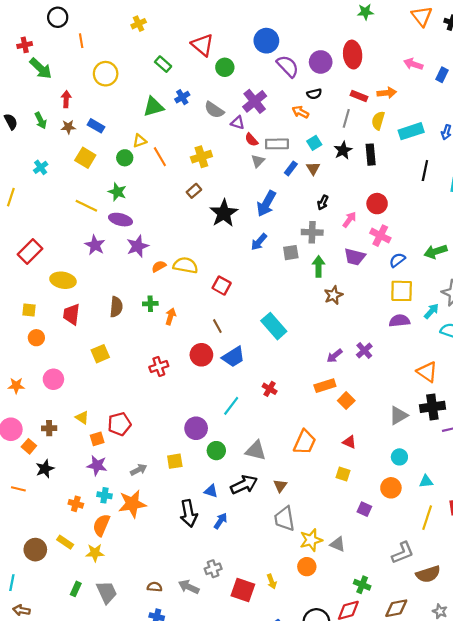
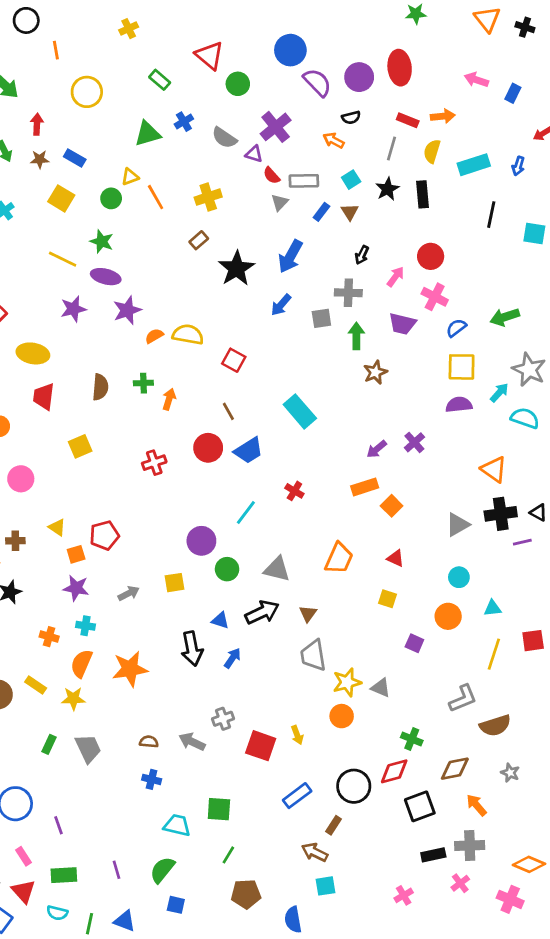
purple star: (95, 245) -> (73, 309), turned 30
orange star: (132, 504) -> (130, 669), moved

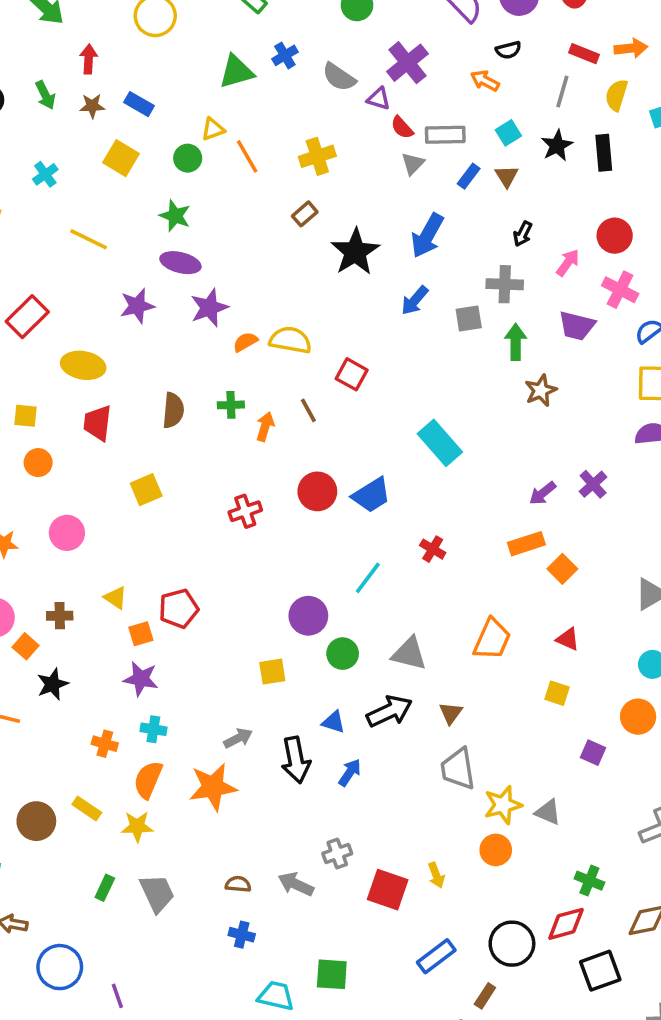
yellow line: (63, 259) -> (89, 239), moved
brown line: (228, 411) -> (308, 410), moved
gray arrow: (129, 593) -> (238, 738), moved

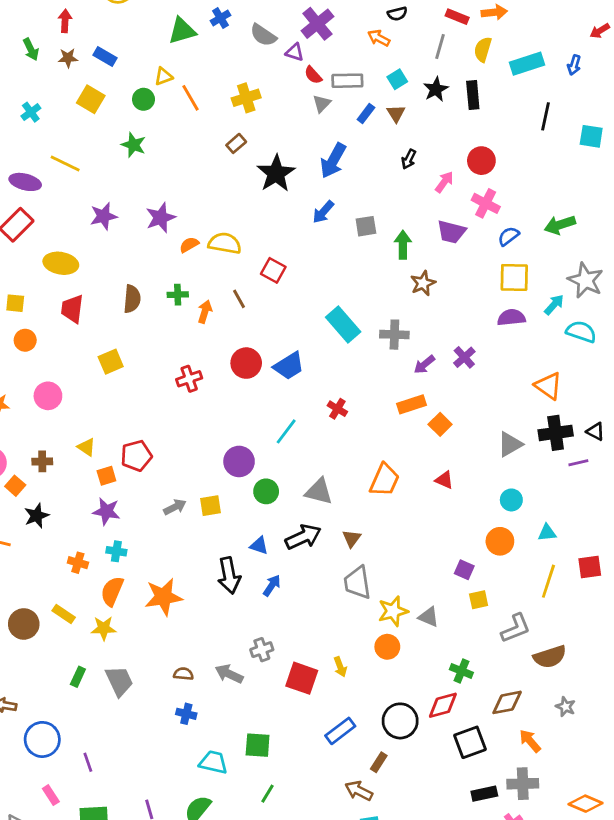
purple ellipse: (180, 263) -> (25, 182), moved
gray cross: (505, 284) -> (394, 335), moved
yellow square: (557, 693) -> (479, 600), moved, turned -30
gray arrow: (238, 738) -> (175, 507), moved

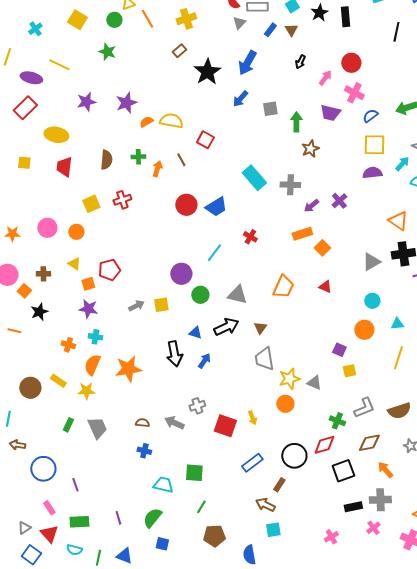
orange circle: (25, 340) -> (76, 232), moved
red cross: (189, 379) -> (122, 200), moved
gray L-shape: (516, 628) -> (364, 408), moved

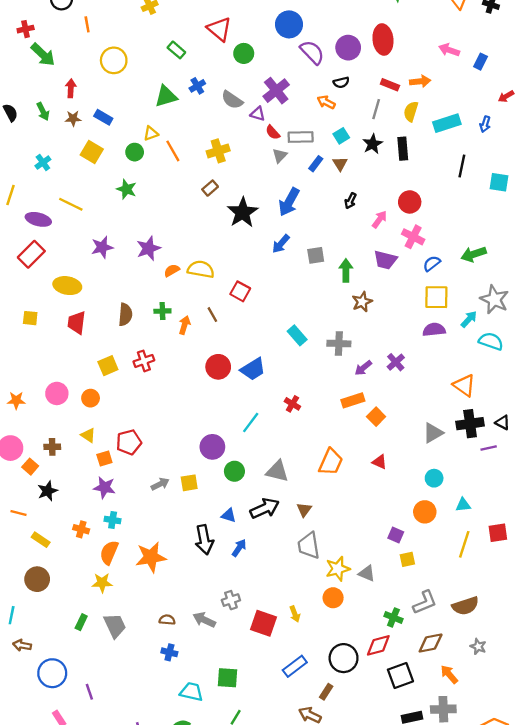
cyan rectangle: (254, 178) -> (297, 335), size x0.7
yellow rectangle: (58, 381) -> (41, 540), moved

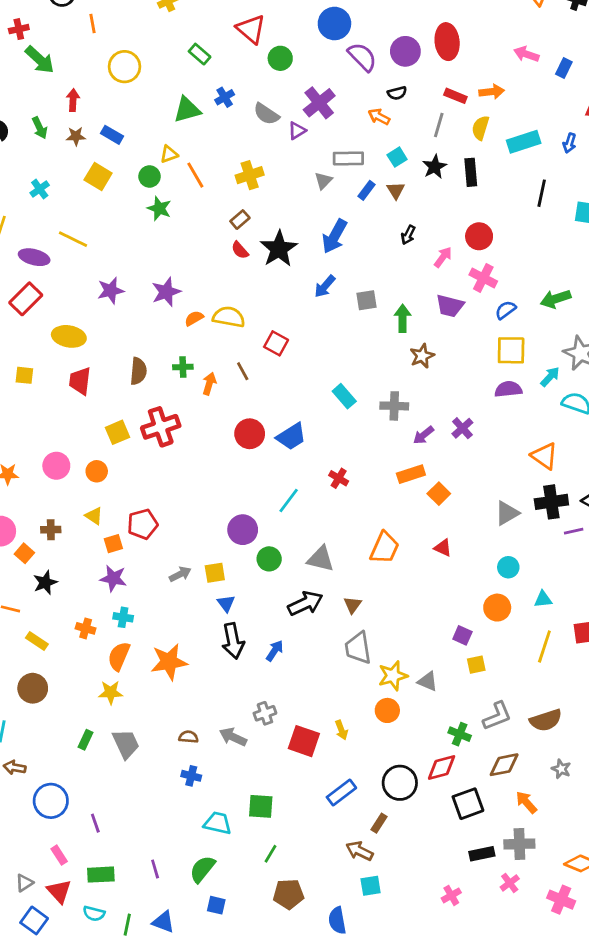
purple triangle: (258, 114) -> (297, 131), turned -49
red semicircle: (273, 132) -> (240, 250), moved
green star: (126, 189) -> (159, 208), moved
red cross: (144, 361) -> (161, 427), size x1.5
blue triangle: (229, 515) -> (226, 603), moved, turned 35

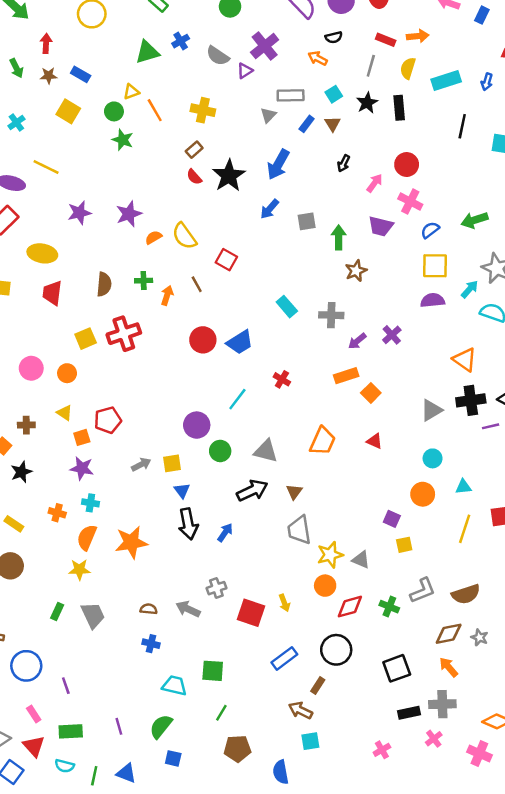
yellow cross: (250, 175) -> (203, 110), turned 30
yellow semicircle: (229, 317) -> (184, 236), turned -136
brown diamond: (504, 765) -> (449, 634), moved
red diamond: (442, 767) -> (350, 607), moved

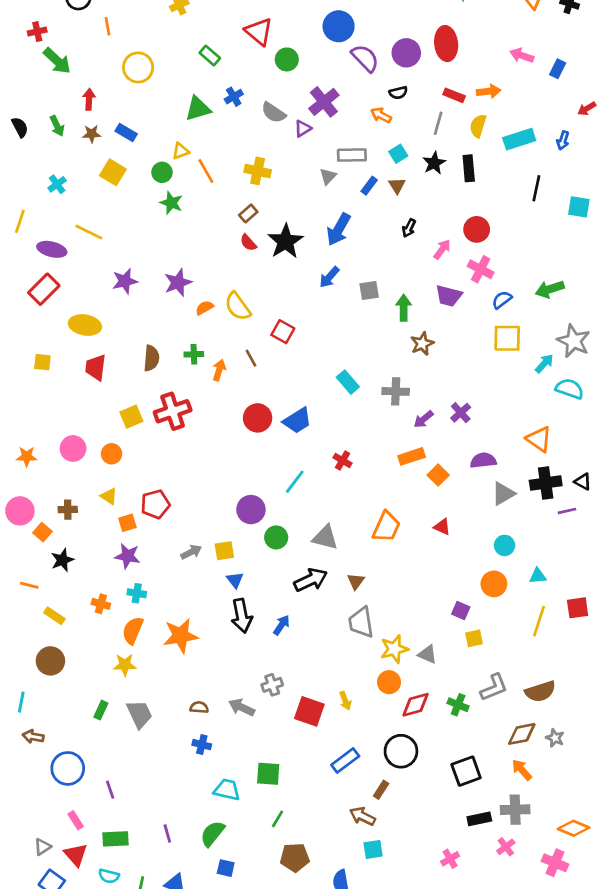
purple semicircle: (433, 300) -> (483, 460), moved

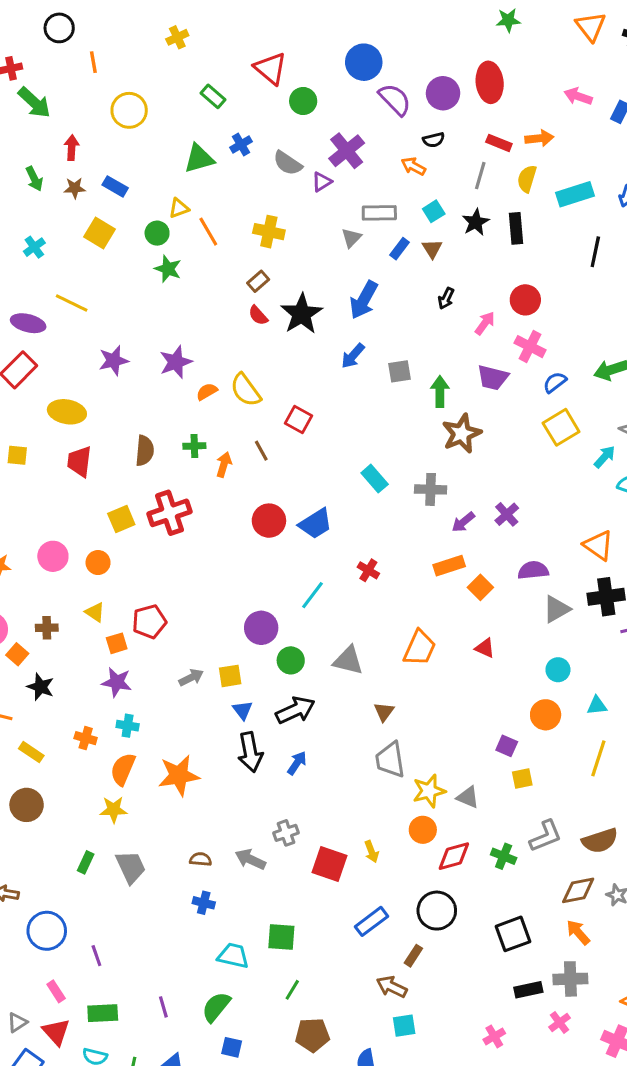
yellow square: (507, 338) -> (561, 427), turned -32
brown star: (422, 344) -> (462, 434), size x1.4
black star: (62, 560) -> (41, 687), turned -30
black arrow: (311, 580) -> (295, 710), moved

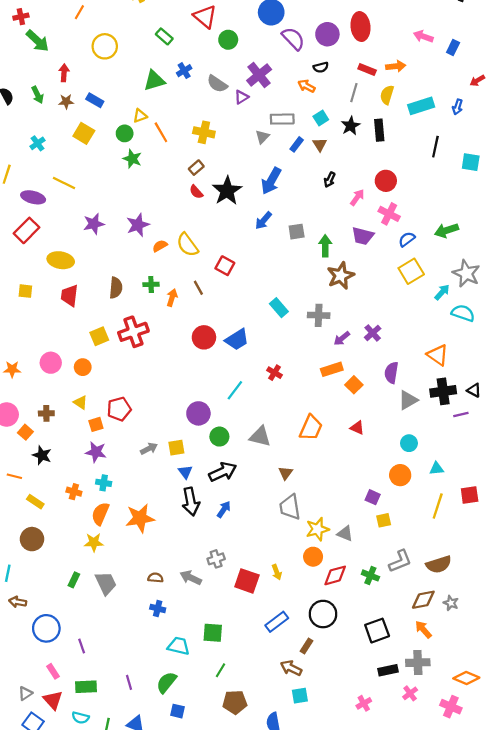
orange line: (93, 62) -> (79, 12), turned 40
purple semicircle: (533, 570) -> (391, 373), turned -75

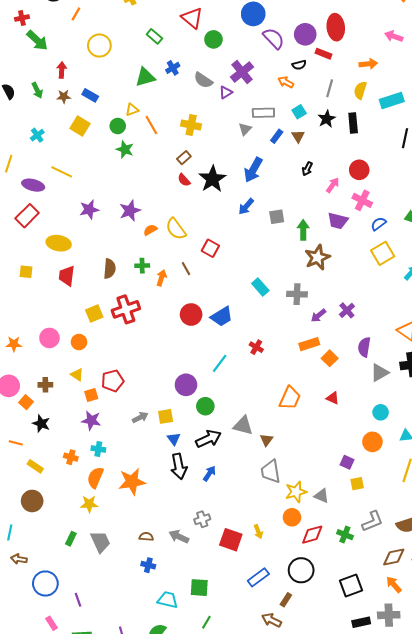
red rectangle: (367, 69) -> (324, 54), moved
gray triangle: (260, 437) -> (243, 426), moved

